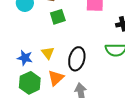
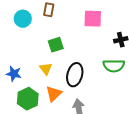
green square: (58, 17) -> (56, 45), moved
blue star: (25, 58) -> (14, 74), moved

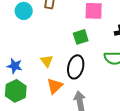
green square: (56, 45) -> (81, 37), moved
green hexagon: (28, 99) -> (16, 91), moved

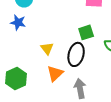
green square: (81, 37) -> (86, 32), moved
blue star: (15, 66) -> (18, 22), moved

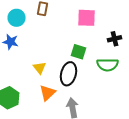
green square: (86, 32) -> (78, 52), turned 35

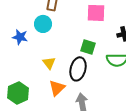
cyan circle: (16, 18) -> (43, 24), moved

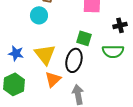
blue star: (20, 37) -> (16, 53), moved
yellow triangle: (49, 63) -> (45, 54), size x1.6

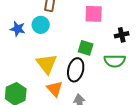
blue star: (16, 53) -> (18, 29), moved
orange triangle: (53, 79) -> (55, 89), turned -30

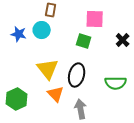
black cross: (122, 35) -> (123, 40), turned -32
green square: (86, 48) -> (84, 41), moved
green semicircle: (115, 61) -> (116, 83), moved

